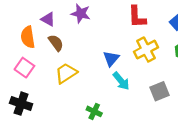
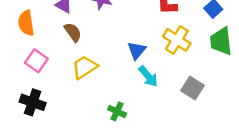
orange semicircle: (28, 37) -> (26, 23), moved
yellow cross: (146, 50) -> (177, 40), turned -30
gray square: (159, 91) -> (192, 88), turned -36

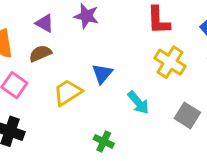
brown semicircle: (73, 32) -> (40, 53), moved, turned -78
blue triangle: (137, 50) -> (102, 74), moved

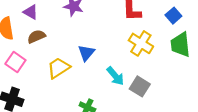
purple triangle: (45, 23) -> (31, 12), moved
gray square: (187, 115) -> (140, 86), moved

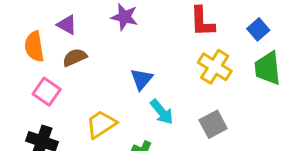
yellow trapezoid: (58, 68) -> (101, 124), moved
cyan arrow: (115, 76) -> (162, 112), moved
gray square: (140, 86) -> (213, 124), turned 30

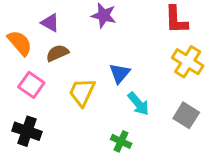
orange semicircle: (34, 47) -> (20, 43), turned 148
yellow trapezoid: (101, 124) -> (82, 92), moved, turned -32
gray square: (213, 124) -> (186, 115), turned -30

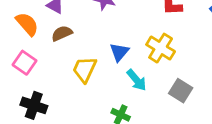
yellow cross: (188, 62) -> (161, 48), moved
pink square: (31, 85) -> (24, 63), moved

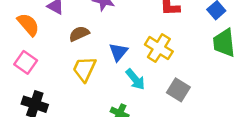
brown semicircle: (62, 33) -> (79, 34), moved

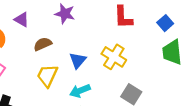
cyan arrow: (135, 79) -> (80, 91), moved, turned 108

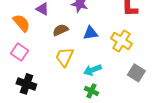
blue triangle: (78, 60) -> (90, 33), moved, turned 42

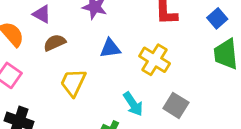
brown semicircle: (60, 30) -> (55, 43), moved
cyan arrow: (92, 70) -> (133, 104), moved, turned -102

